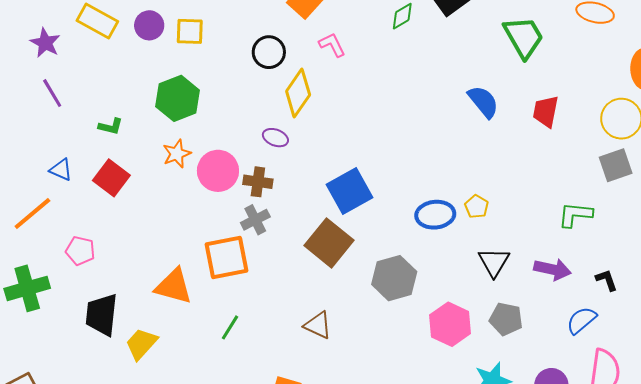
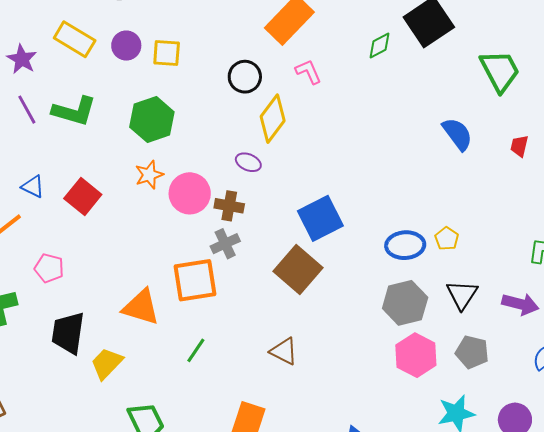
red trapezoid: (546, 111) -> (519, 146), size x0.7
green L-shape: (111, 126) -> (74, 111), moved, size x1.8
gray hexagon: (394, 278) -> (405, 303), moved

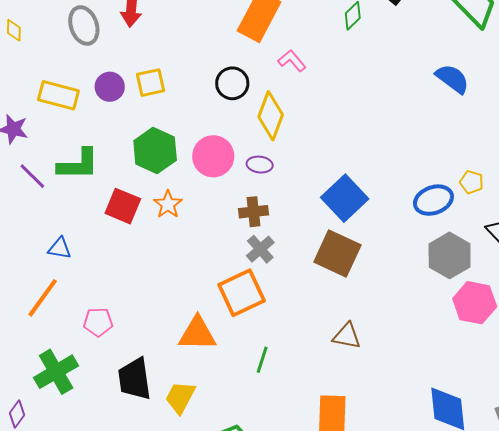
pink circle: (190, 193) -> (213, 156), moved
red square: (83, 197) -> (123, 206), moved

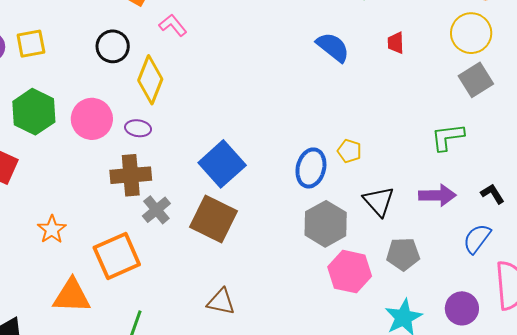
blue ellipse: (433, 200) -> (311, 168), turned -57
orange star: (168, 204) -> (52, 229), moved
brown cross: (254, 212) -> (131, 175), size x1.4
gray cross: (260, 249) -> (156, 210), moved

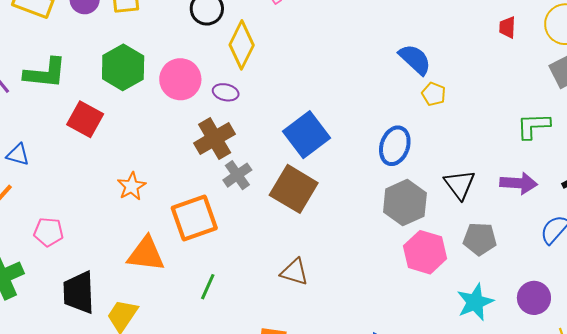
red trapezoid: (396, 43) -> (507, 27), moved
blue semicircle: (333, 47) -> (415, 59), moved
yellow pentagon: (349, 151) -> (434, 94), moved
brown cross: (131, 175) -> (215, 139), turned -30

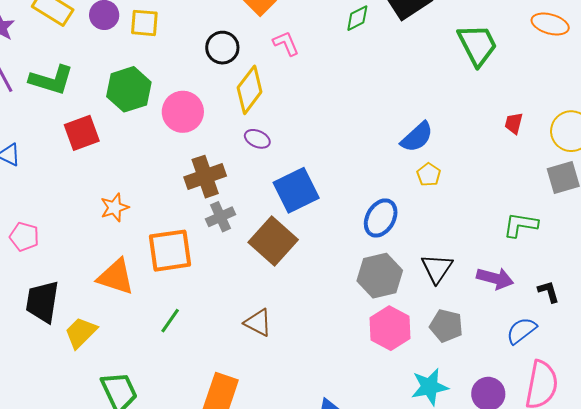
blue semicircle: (415, 59) -> (417, 137), turned 84
purple ellipse: (226, 92) -> (257, 139), moved
red square: (85, 119) -> (82, 133), turned 30

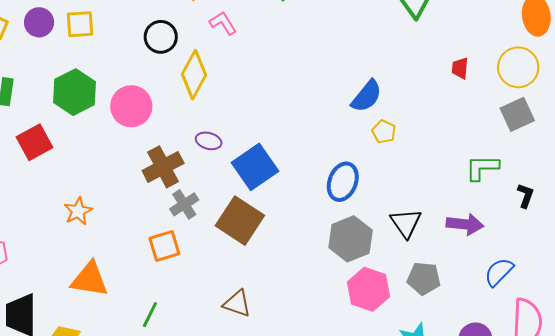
purple ellipse: (257, 139) -> (209, 141), moved
orange square: (170, 251) -> (164, 246), moved, size x0.7
black L-shape: (549, 292) -> (525, 196), moved, turned 45

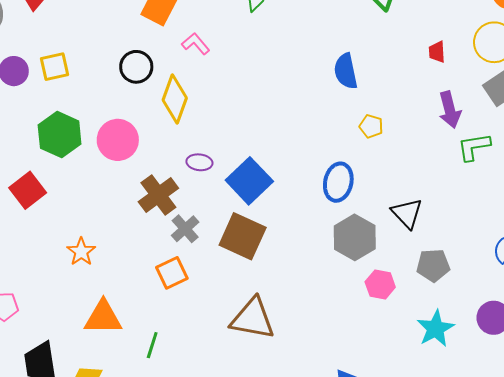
blue semicircle: (367, 96) -> (346, 71), moved, turned 138
purple arrow: (465, 224) -> (450, 110), moved, turned 78
pink hexagon: (369, 289) -> (380, 284), size x0.7
brown triangle: (237, 304) -> (253, 319), size x1.6
green line: (150, 315) -> (152, 345), moved

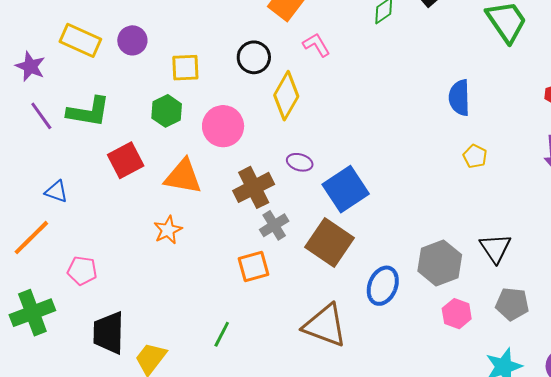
yellow square: (55, 67) -> (185, 68), moved
green hexagon: (60, 135) -> (167, 111), size x0.7
blue ellipse: (338, 182) -> (383, 286), moved
orange triangle: (103, 317) -> (183, 177), moved

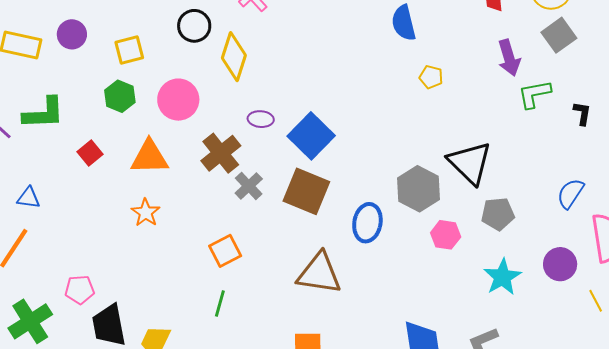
red square: (126, 160) -> (90, 153), size x0.7
black triangle: (495, 248) -> (470, 163), size x1.4
orange square: (253, 266) -> (225, 251), moved
pink pentagon: (82, 271) -> (80, 290), moved

